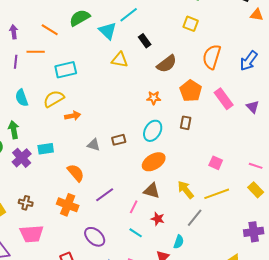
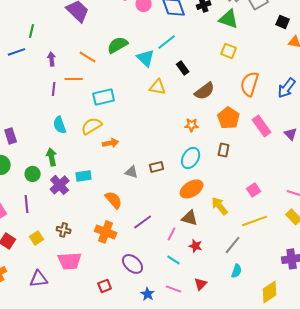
pink square: (216, 163) -> (254, 190), turned 32
yellow arrow: (186, 190) -> (220, 206), moved
cyan semicircle: (179, 242) -> (237, 271), moved

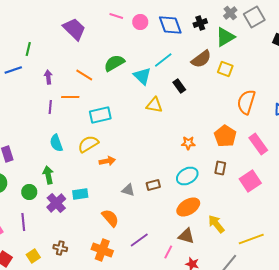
green triangle: (229, 19) -> (225, 37), turned -50
brown semicircle: (205, 91) -> (201, 59), moved
cyan ellipse: (191, 158) -> (187, 176), turned 30
pink square: (254, 190) -> (250, 181), moved, size x1.5

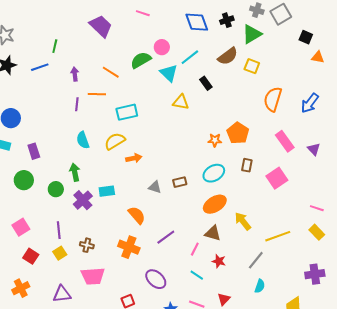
gray cross: (230, 13) -> (257, 10), turned -32
pink circle: (140, 22) -> (162, 47), moved
orange pentagon: (225, 136) -> (238, 133), moved
purple line: (23, 222) -> (59, 230), moved

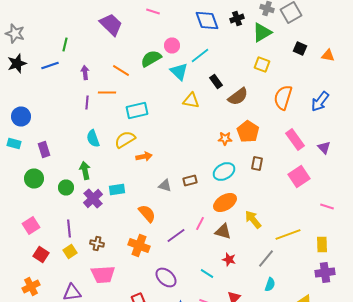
black square: (306, 37) -> (300, 48), moved
brown semicircle: (228, 56) -> (238, 96), moved
pink square: (277, 178) -> (299, 176), moved
yellow rectangle: (317, 232) -> (322, 244), moved, turned 42
pink line: (195, 249) -> (200, 224), moved

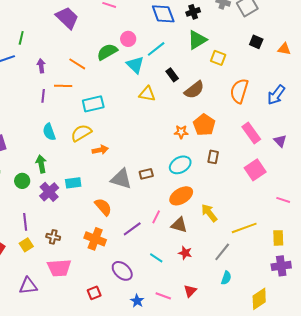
green triangle: (262, 32) -> (197, 40), moved
gray triangle: (165, 186) -> (121, 179), size x1.6
cyan line: (207, 274) -> (156, 258), moved

